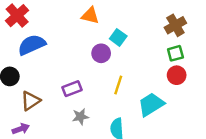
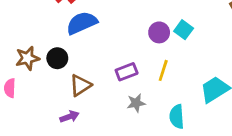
cyan square: (118, 37) -> (184, 30), moved
yellow line: (118, 85) -> (163, 70), moved

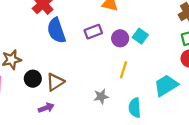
blue semicircle: (82, 23) -> (56, 31), turned -85
black circle: (57, 58) -> (33, 79), moved
purple rectangle: (127, 72) -> (93, 32), moved

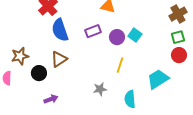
brown triangle: (55, 82) -> (59, 59), moved

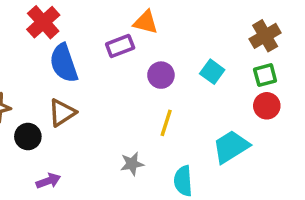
purple rectangle: (93, 31) -> (120, 46), moved
cyan square: (135, 35) -> (212, 72), moved

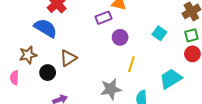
blue semicircle: (64, 63) -> (46, 28), moved, turned 140
purple circle: (161, 75) -> (120, 37), moved
gray star: (132, 164) -> (111, 89), size x1.5

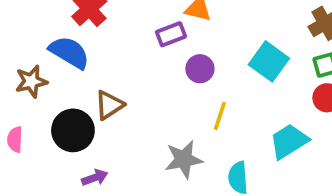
cyan square: (159, 33) -> (269, 61), size x1.5
brown star: (28, 55) -> (31, 81), moved
black circle: (48, 73) -> (73, 130), size x1.5

